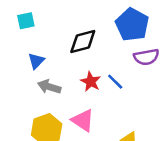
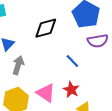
red star: (91, 82) -> (71, 90), moved
gray arrow: (49, 87) -> (18, 65), turned 90

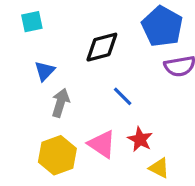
blue line: (72, 61) -> (123, 96), moved

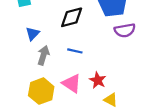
blue line: (123, 96) -> (75, 51), moved, turned -32

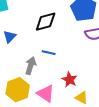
gray arrow: (43, 55) -> (31, 66), moved
pink triangle: (72, 84) -> (46, 94), moved

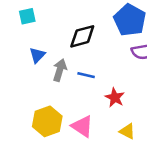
gray arrow: (31, 66) -> (60, 70), moved
red star: (70, 80) -> (115, 98), moved

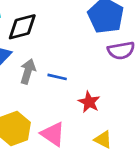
black diamond: (82, 36) -> (22, 27), moved

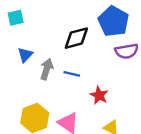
black diamond: (22, 27) -> (76, 38), moved

